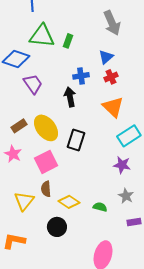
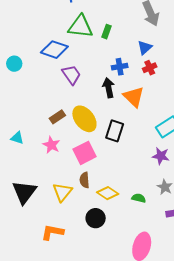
orange triangle: (113, 107) -> (134, 97), moved

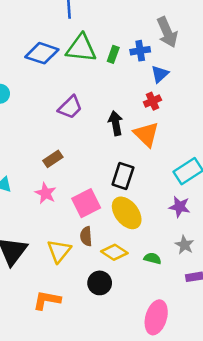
blue diamond: (54, 50) -> (42, 53), moved
blue cross: (120, 67) -> (140, 51), moved
red cross: (150, 68) -> (152, 101), moved
purple trapezoid: (71, 75) -> (70, 107), turned 80
yellow ellipse: (84, 119) -> (127, 213), moved

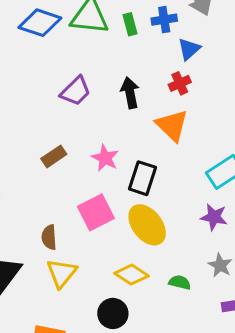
green rectangle: (113, 54) -> (130, 24), turned -35
black arrow: (116, 123) -> (130, 93), moved
pink star: (46, 193) -> (105, 158), moved
brown semicircle: (86, 236) -> (49, 237), moved

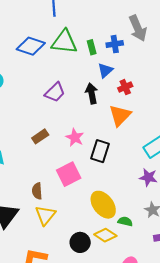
blue triangle: (189, 49) -> (105, 70), moved
orange triangle: (172, 125) -> (120, 115), turned 30
yellow ellipse: (147, 225) -> (103, 205), moved
yellow diamond: (132, 275) -> (105, 235), moved

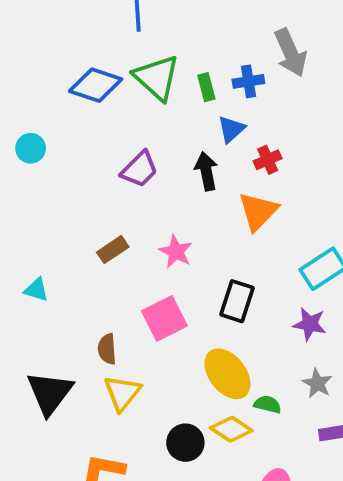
green triangle: (64, 42) -> (157, 78), turned 36
black rectangle: (100, 151) -> (237, 301), moved

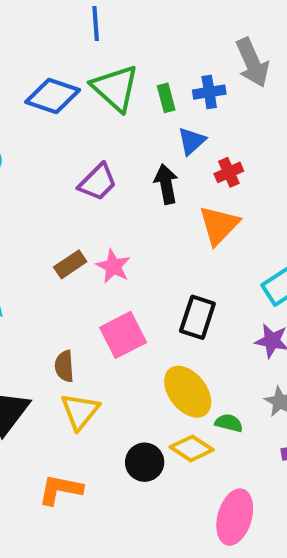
pink star: (176, 251) -> (113, 266), moved

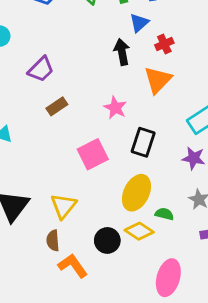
purple trapezoid: (98, 182) -> (41, 69), moved
pink star: (113, 266) -> (115, 108), moved
brown semicircle: (64, 366) -> (53, 240), moved
yellow ellipse: (188, 392) -> (136, 193), turned 64
orange L-shape: (60, 490) -> (73, 266), moved, turned 44

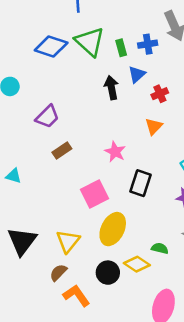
black arrow: (122, 52) -> (111, 88), moved
orange triangle: (158, 80) -> (154, 126), size x0.7
yellow ellipse: (136, 193) -> (113, 229), moved
brown semicircle: (53, 240) -> (58, 273), turned 48

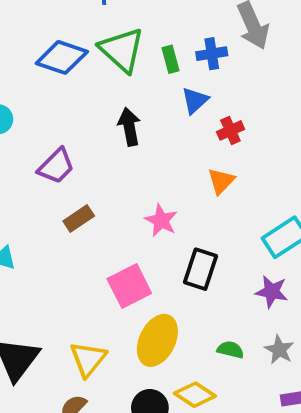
black arrow: (111, 88) -> (129, 127), moved
green semicircle: (160, 248) -> (230, 350), moved

